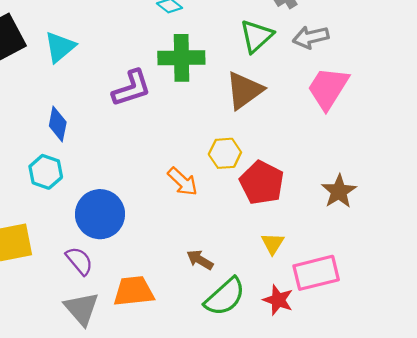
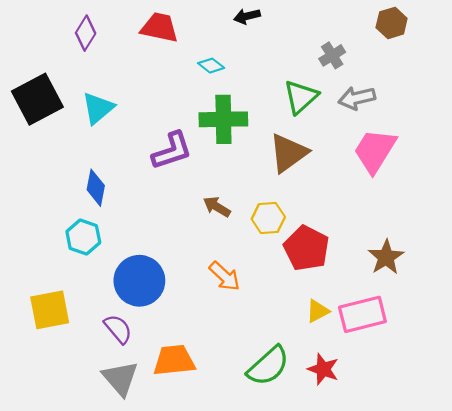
orange arrow: (183, 182) -> (225, 276), moved
yellow triangle: (273, 243) -> (318, 311), turned 30
brown arrow: (200, 260) -> (217, 207), moved
pink rectangle: (316, 273) -> (362, 314), moved

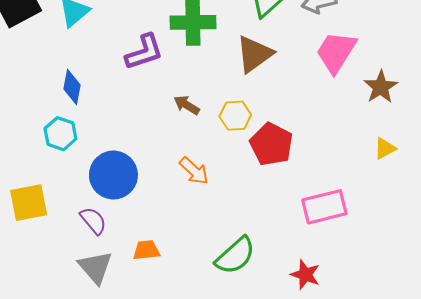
brown star: (386, 257) -> (381, 87), moved
yellow triangle: (318, 311) -> (385, 148), moved
orange trapezoid: (174, 360) -> (146, 250), size x0.7
red star: (323, 369) -> (305, 275), moved

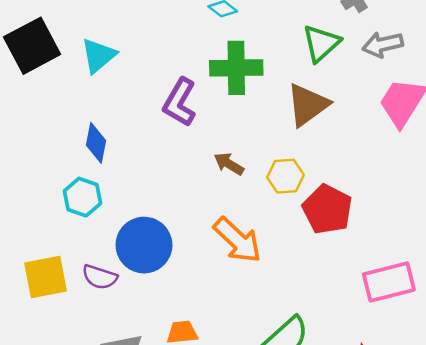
purple L-shape: (144, 52) -> (180, 102), turned 138
orange arrow: (194, 171) -> (237, 240), size x1.4
purple semicircle: (93, 221) -> (100, 277), moved, turned 148

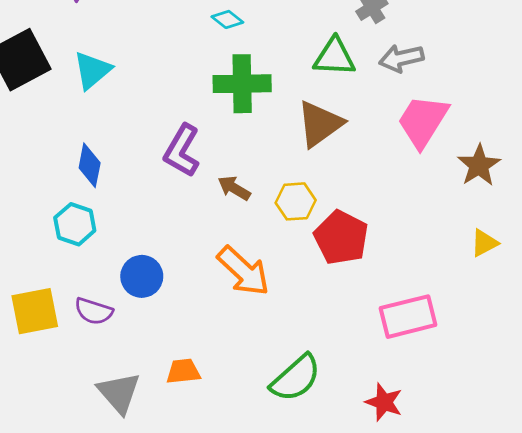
green triangle: (321, 43) -> (334, 57), turned 45
purple L-shape: (180, 102) -> (182, 151), moved
blue circle: (144, 245) -> (142, 276), size x0.7

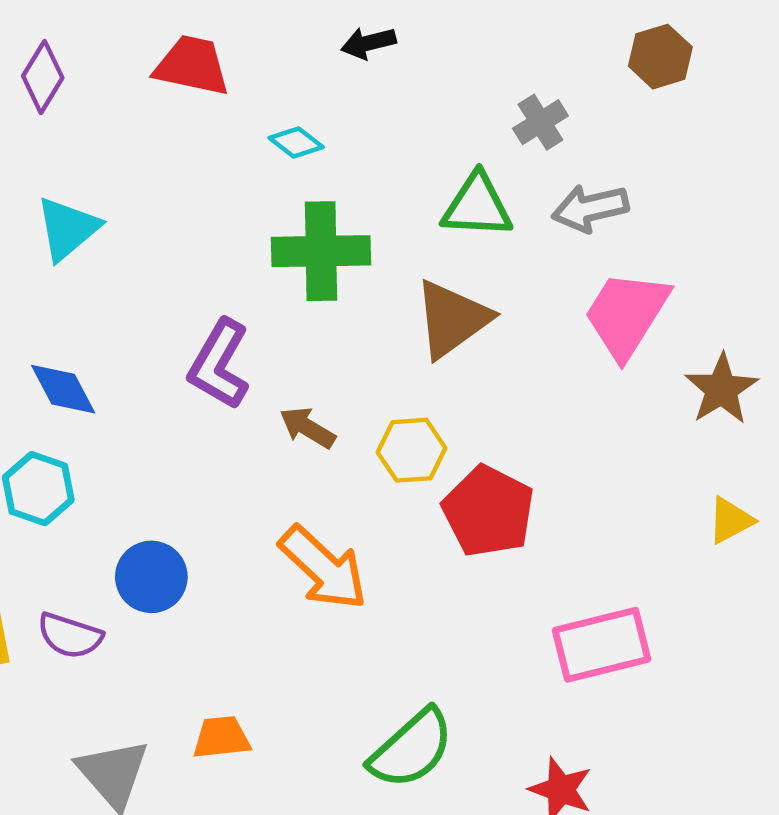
blue diamond: (90, 165) -> (63, 389), turned -39

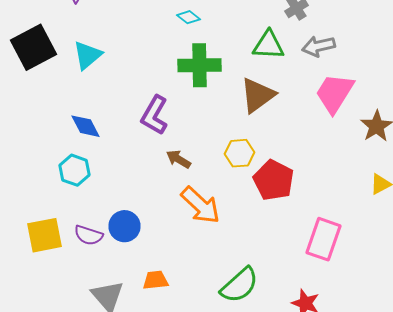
brown arrow: (307, 428) -> (178, 159), moved
blue circle: (151, 577) -> (124, 226), moved
pink rectangle: (602, 645) -> (324, 239), turned -57

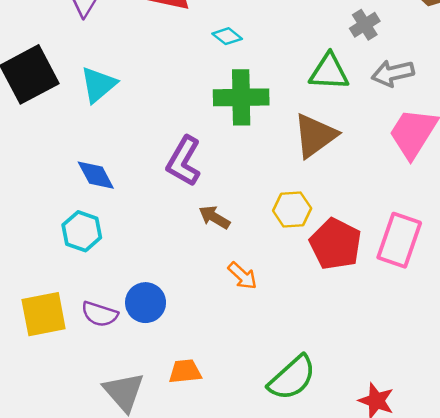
orange arrow: (200, 205) -> (242, 276), size x0.6
pink rectangle: (324, 239) -> (399, 240), moved

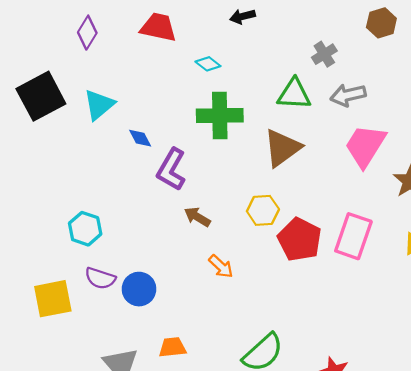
blue diamond: (96, 175) -> (140, 138), moved, size x0.7
purple semicircle: (100, 314) -> (100, 278), moved

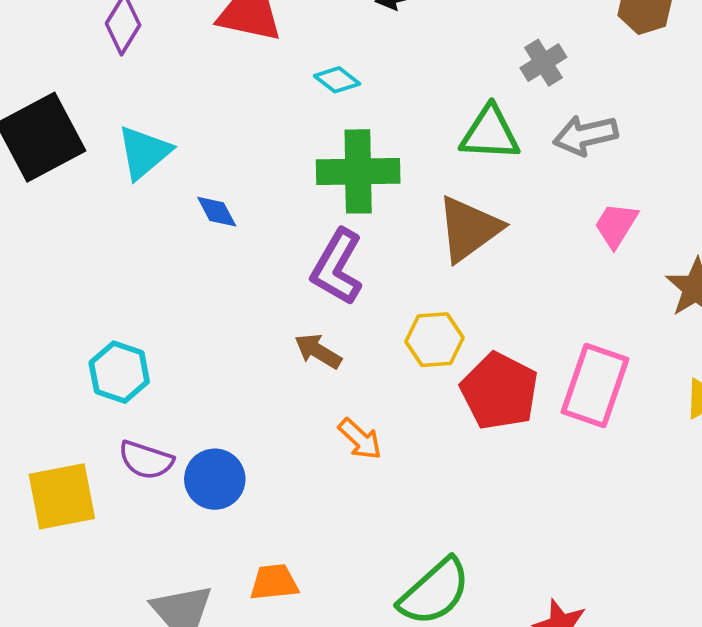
pink trapezoid: (365, 146) -> (616, 225), size x0.6
purple L-shape: (171, 169) -> (337, 267), moved

